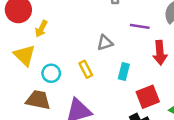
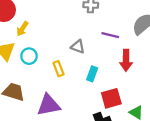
gray triangle: (105, 43) -> (78, 47), turned 32
cyan circle: (51, 73) -> (29, 56), moved

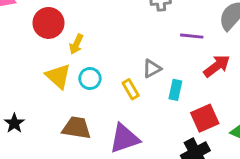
gray triangle: (78, 47) -> (152, 69), moved, turned -40
red arrow: (126, 60) -> (217, 66), turned -120

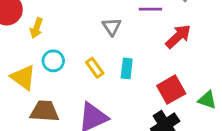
gray triangle: (152, 69) -> (112, 27), moved, turned -30
yellow triangle: (58, 76) -> (23, 77), moved
cyan rectangle: (175, 90) -> (127, 68), moved

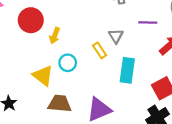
yellow rectangle: (95, 68) -> (100, 50), moved
cyan rectangle: (127, 68) -> (127, 70), size x1.5

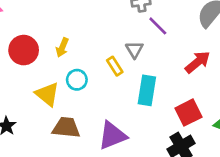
red circle: (31, 20) -> (24, 50), moved
purple line: (148, 23) -> (158, 26), moved, turned 42

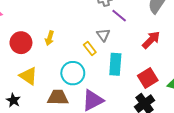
cyan circle: (77, 80) -> (73, 73), moved, size x1.5
yellow triangle: (47, 94) -> (28, 76), moved

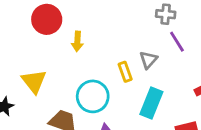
yellow arrow: (50, 38) -> (77, 41), turned -32
red circle: (21, 43) -> (47, 19), moved

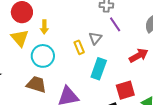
yellow triangle: (34, 81) -> (20, 38), moved
cyan circle: (93, 96) -> (43, 56), moved

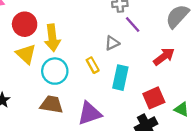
yellow arrow: (44, 27) -> (52, 38), size x1.6
gray triangle: (95, 38) -> (112, 43), turned 32
yellow rectangle: (79, 47) -> (93, 65), moved

